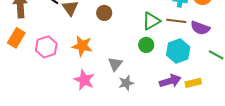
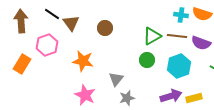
orange rectangle: (16, 38) -> (22, 64), moved
pink hexagon: (46, 47) -> (47, 45), moved

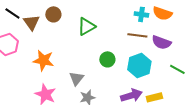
brown circle: (105, 28) -> (53, 14), moved
green triangle: (152, 36) -> (86, 26), moved

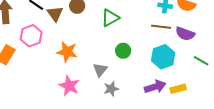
green circle: (107, 59) -> (123, 51), moved

